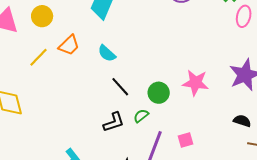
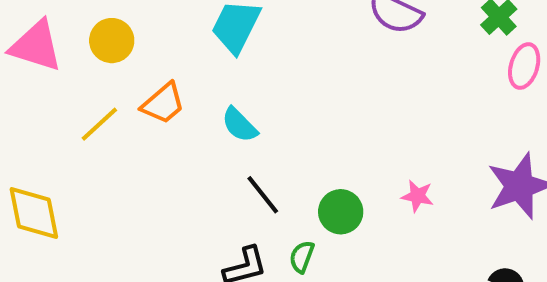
pink star: (196, 83) -> (417, 196), size x0.6
green semicircle: (141, 116) -> (302, 257), turned -35

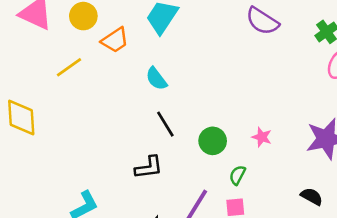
orange trapezoid: (163, 103) -> (115, 40), moved
green semicircle: (302, 257) -> (237, 175), moved

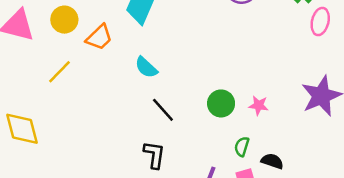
green circle: (213, 141) -> (221, 103), moved
black L-shape: (149, 167) -> (154, 155), turned -64
black semicircle: (312, 196) -> (272, 161), moved

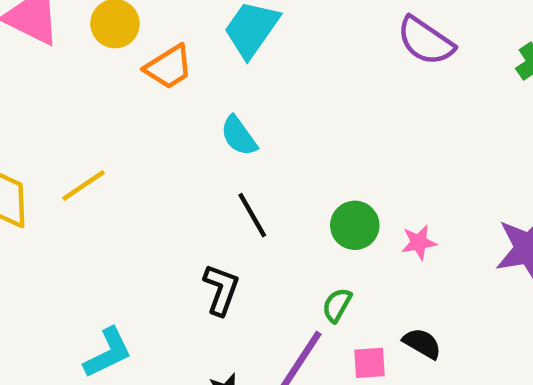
yellow line: (60, 72) -> (84, 185), moved
pink star: (259, 105) -> (419, 242), turned -30
green semicircle: (242, 147) -> (337, 305), moved

